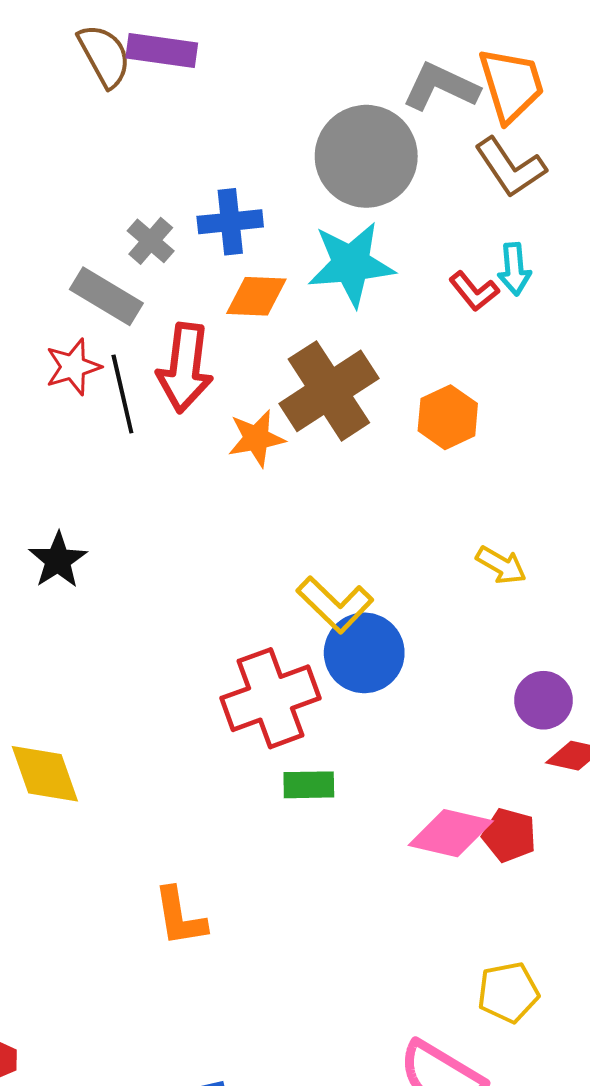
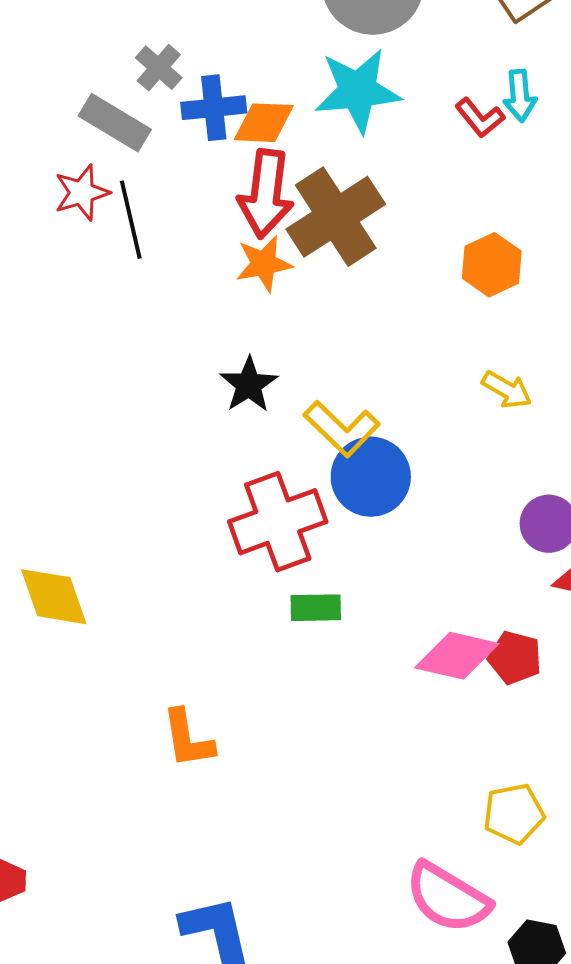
blue cross: (230, 222) -> (214, 108), moved
red arrow: (185, 368) -> (266, 194), moved
orange hexagon: (448, 417) -> (492, 265), moved
black star: (58, 560) -> (249, 385), moved

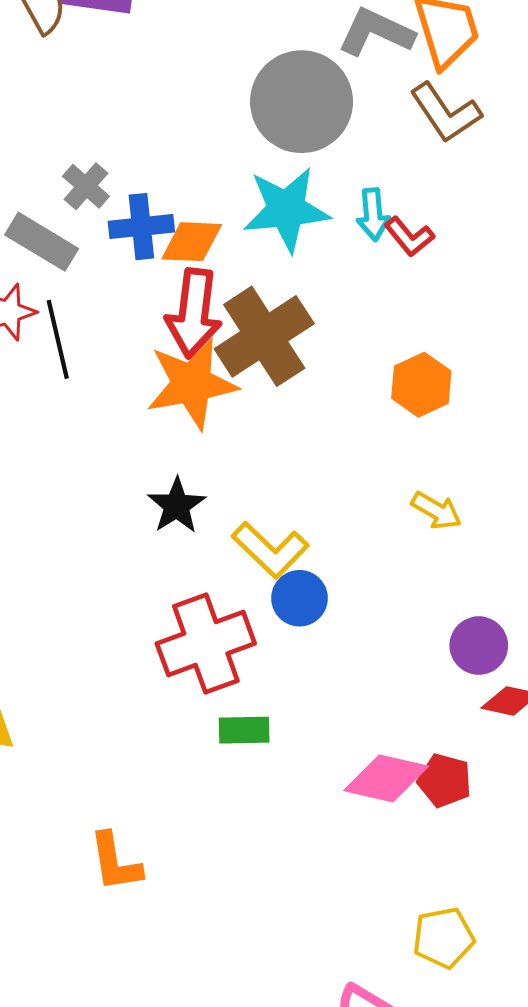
cyan arrow: (520, 96) -> (373, 214), moved
orange star: (264, 264) -> (192, 384), size x1.6
blue circle: (371, 477) -> (299, 598), size x0.7

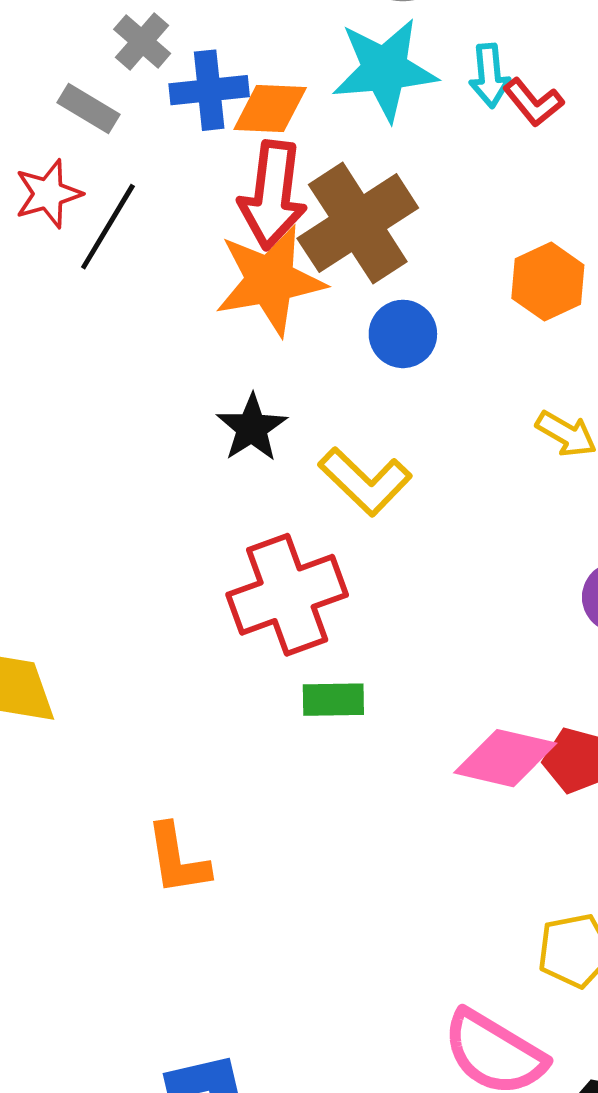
gray rectangle: (42, 242) -> (88, 108), size x0.7
black line: (58, 339) -> (108, 227), turned 44
blue circle: (299, 598) -> (403, 334), moved

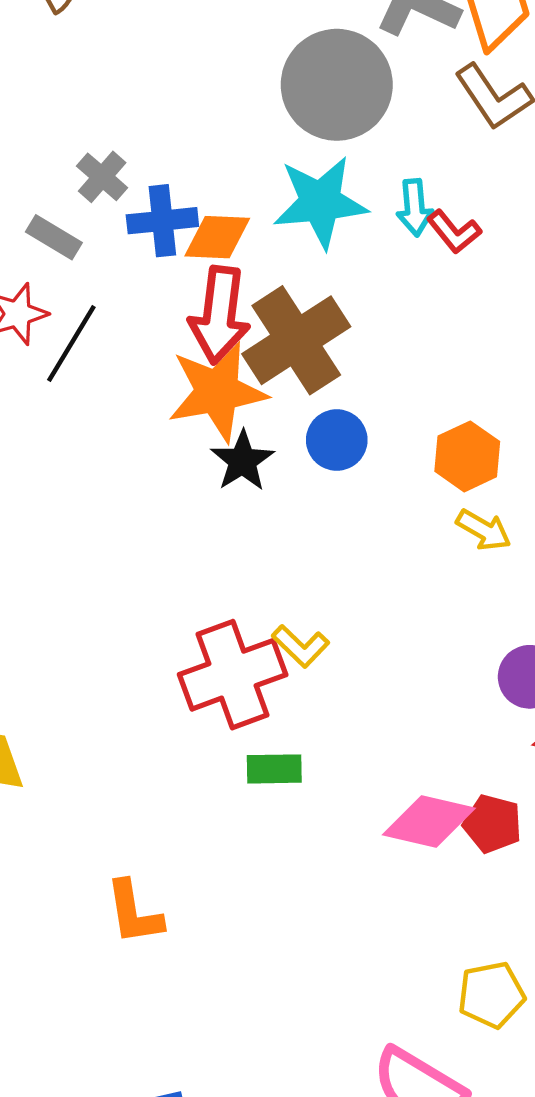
orange hexagon: (548, 282) -> (467, 456), moved
black star: (252, 428) -> (242, 461), moved
yellow L-shape: (365, 481) -> (301, 646), moved, size x0.7

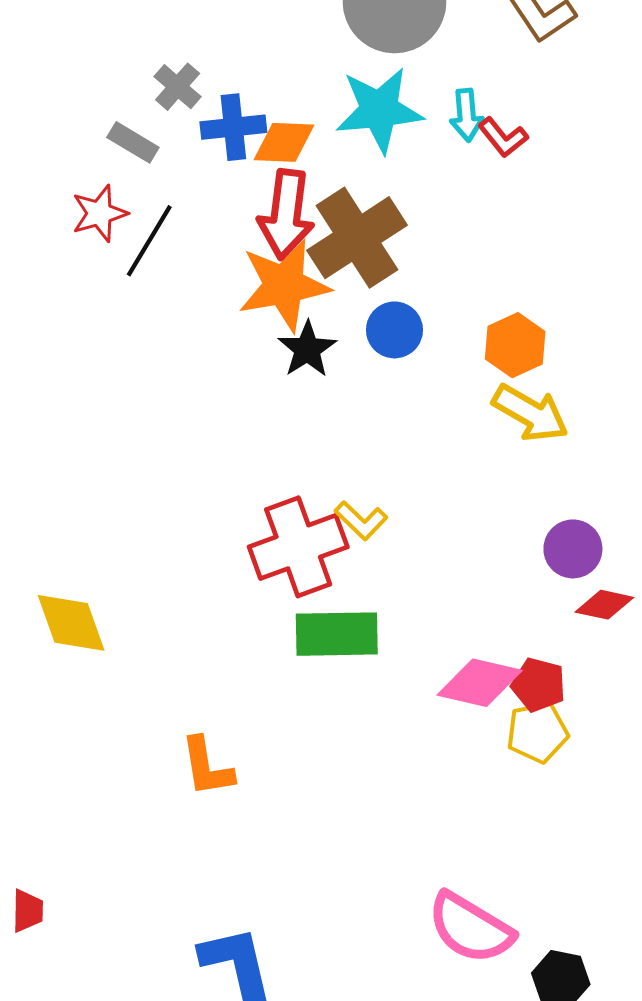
yellow arrow: (484, 530) -> (530, 413), size x1.5
green rectangle: (274, 769) -> (337, 634), size x1.6
yellow pentagon: (491, 995) -> (537, 732), moved

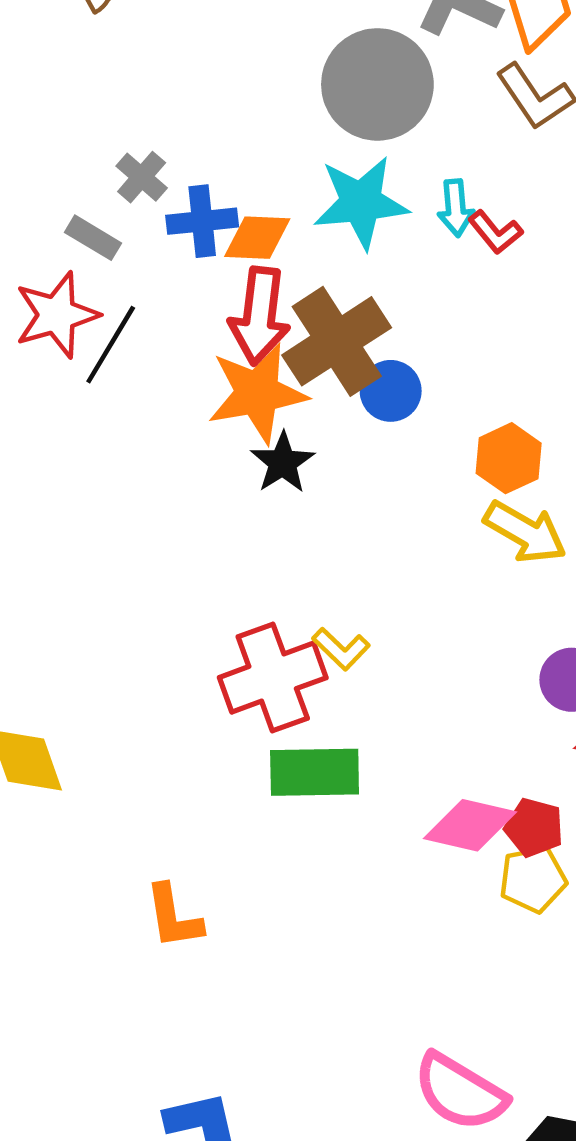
red star: (100, 213) -> (57, 315), size x1.4
blue circle: (394, 330) -> (391, 391), moved

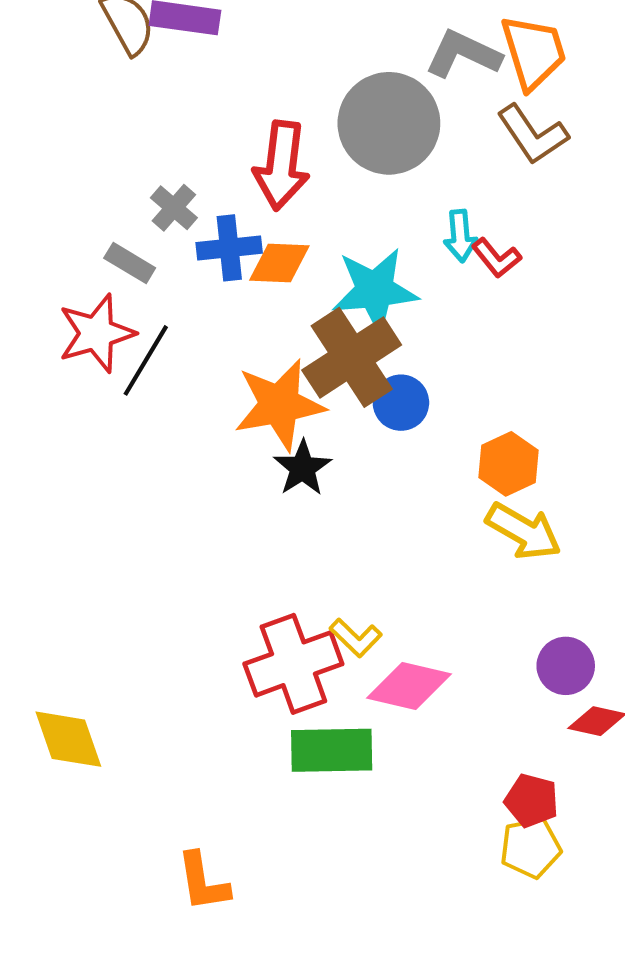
cyan star: (361, 202) -> (375, 290), moved
red arrow: (259, 316) -> (281, 166), moved
pink diamond: (470, 825) -> (409, 686), moved

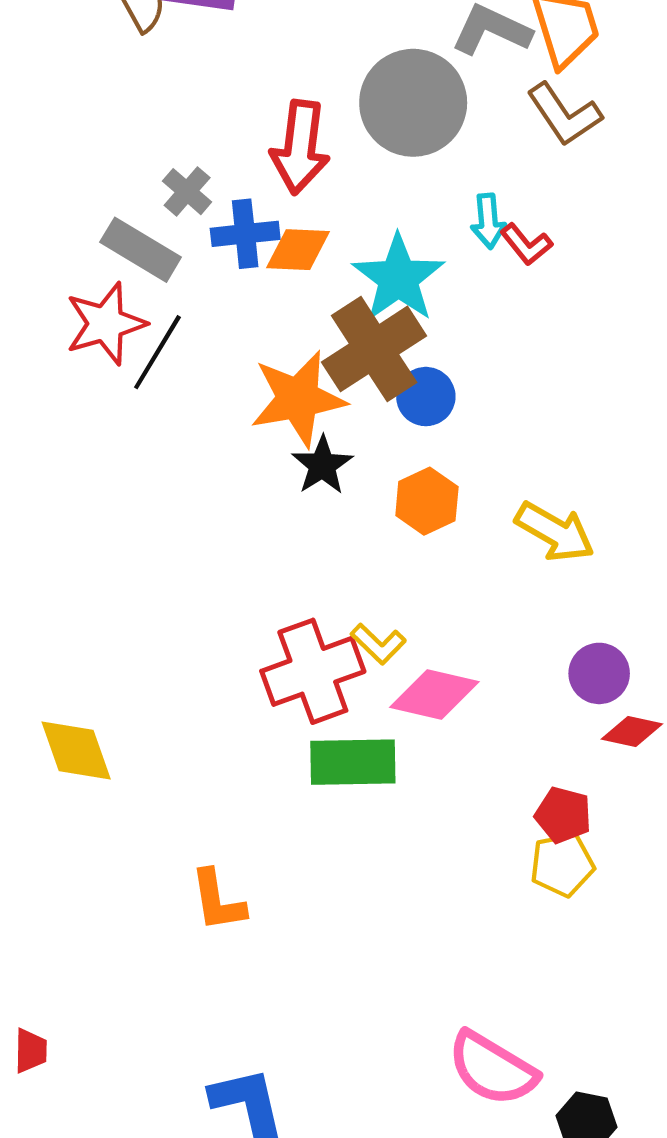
gray rectangle: (130, 263) -> (141, 250), size x1.5
cyan star: (375, 290) -> (398, 278), turned -30
orange hexagon: (508, 464) -> (427, 501), moved

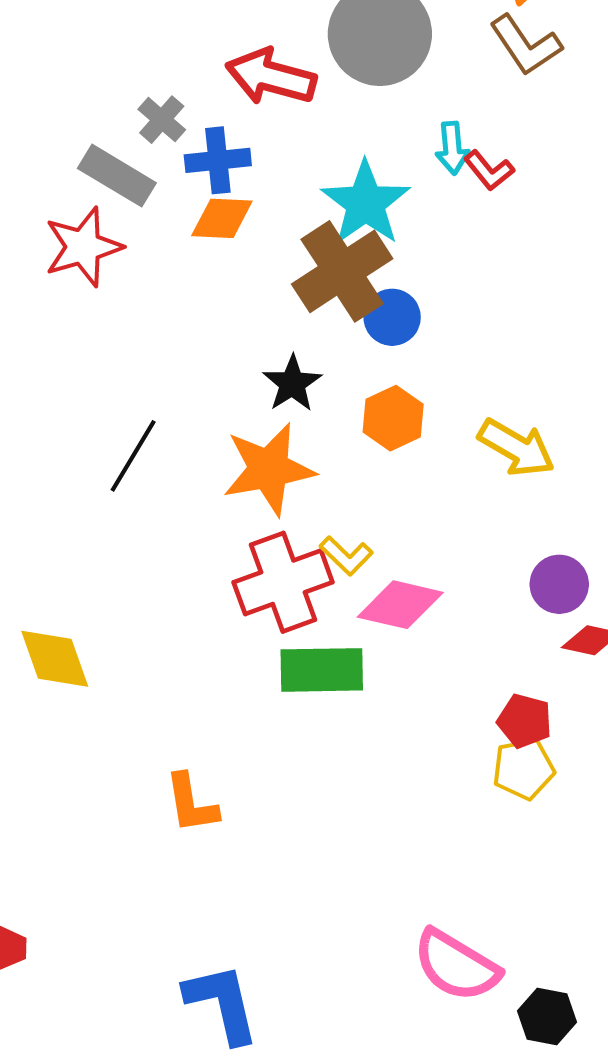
red arrow: (300, 147) -> (271, 77), turned 98
orange diamond: (298, 250) -> (222, 218), moved
black line: (157, 352) -> (133, 456), moved
orange star: (298, 399) -> (269, 469), moved

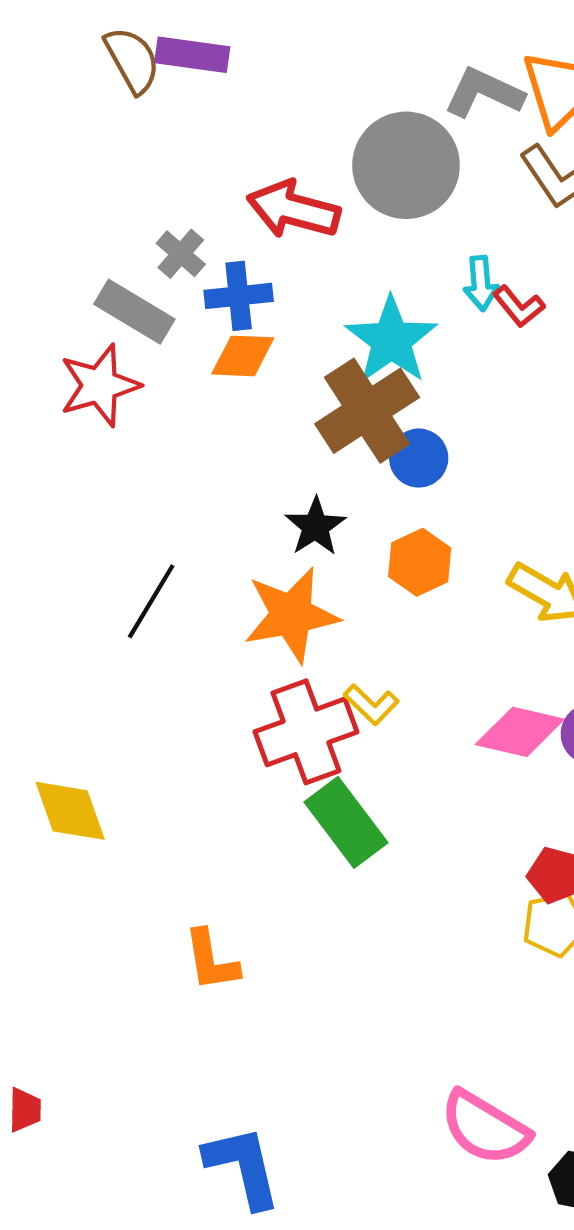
pink diamond: (400, 605) -> (520, 732), moved
green rectangle: (322, 670) -> (346, 822), turned 54

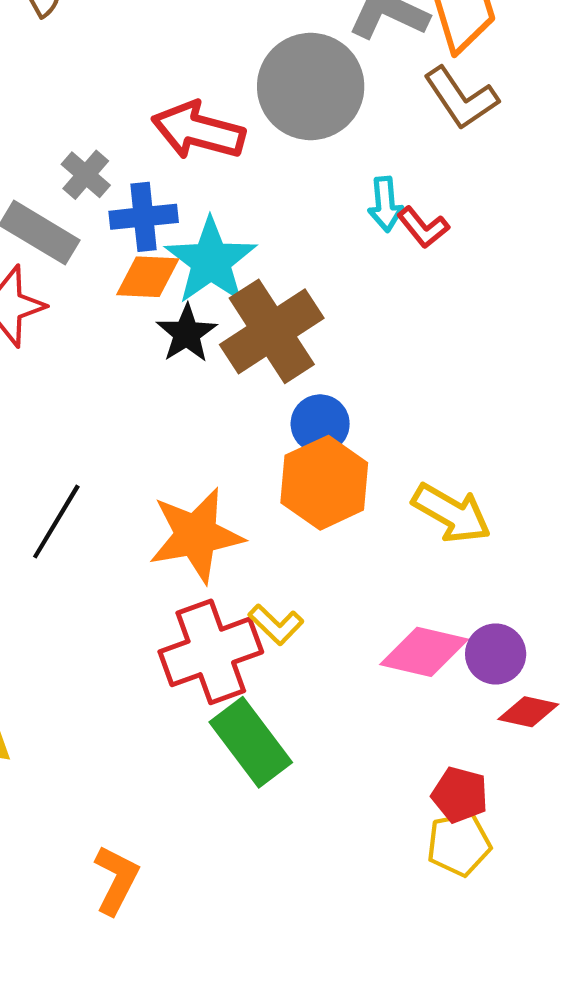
cyan star: (391, 340) -> (211, 261), moved
blue circle: (419, 458) -> (320, 424), moved
black star: (315, 526) -> (187, 333), moved
orange hexagon: (420, 562) -> (324, 483), size x1.4
orange L-shape: (211, 960) -> (116, 880), turned -144

